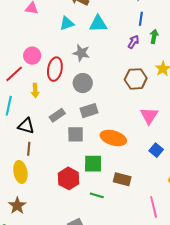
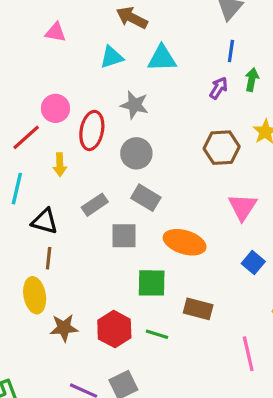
gray rectangle: (89, 111) -> (146, 198), turned 48
red hexagon: (69, 178) -> (114, 329), moved
brown star: (17, 206) -> (64, 328), moved, turned 30

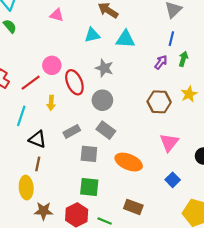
red ellipse: (92, 130) -> (74, 82), turned -40
green square: (152, 283) -> (89, 187), moved

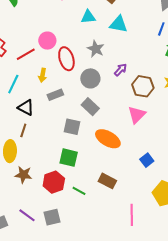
purple arrow: (161, 62) -> (121, 70), moved
gray rectangle: (72, 131) -> (55, 95), moved
pink triangle: (169, 142) -> (137, 115), moved

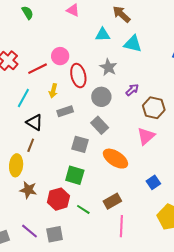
brown rectangle: (107, 181) -> (112, 201), turned -60
pink line: (132, 215) -> (121, 226), moved

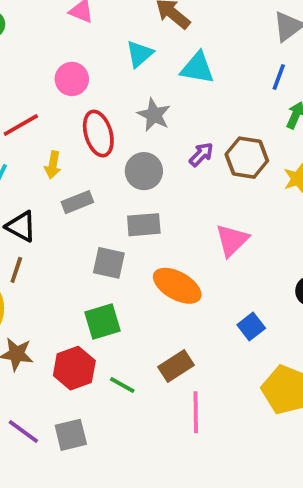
cyan triangle: (103, 35) -> (140, 54), turned -35
pink circle: (60, 56) -> (72, 79), moved
brown hexagon: (154, 108) -> (247, 158), moved
gray rectangle: (100, 125) -> (144, 225), turned -48
green square: (75, 175) -> (102, 322), turned -30

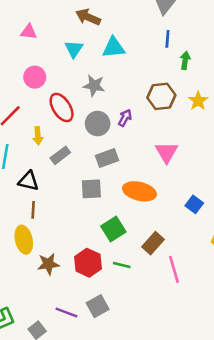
purple arrow: (201, 154) -> (125, 118), moved
green square: (102, 322) -> (113, 229), moved

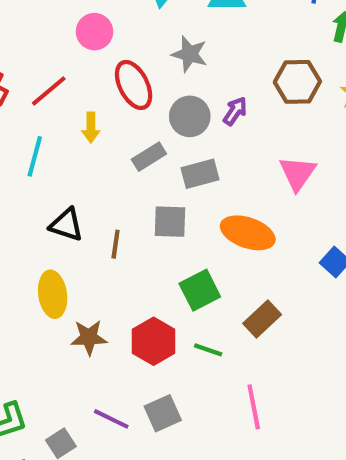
gray rectangle: (60, 155) -> (149, 157), moved
black triangle: (28, 181) -> (66, 225), moved
brown line: (33, 210) -> (116, 244), moved
pink line: (174, 269) -> (254, 407), moved

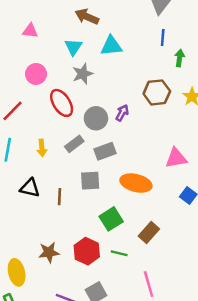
gray star: (190, 54) -> (83, 74), moved, turned -30
yellow arrow: (91, 127) -> (42, 148), moved
pink triangle: (298, 173) -> (176, 158), moved, turned 50
yellow ellipse: (53, 294) -> (17, 272), moved

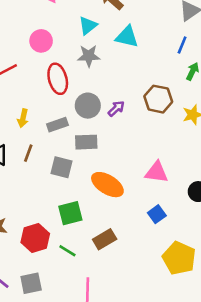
brown line: (60, 197) -> (28, 153), moved

